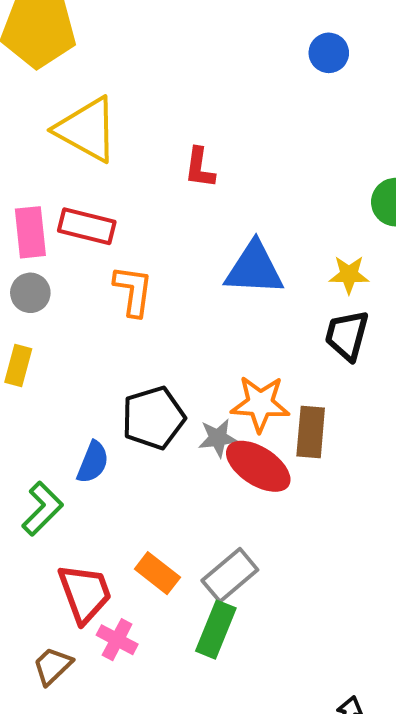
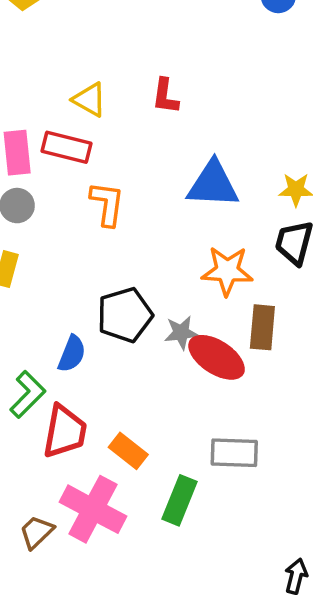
yellow triangle: (87, 129) -> (89, 100), moved, size x0.6
orange star: (260, 404) -> (227, 271), moved
gray rectangle: (230, 575) -> (234, 453), moved, turned 42
red trapezoid: (85, 593) -> (65, 431), moved, turned 30
pink cross: (117, 640) -> (93, 509), size x1.8

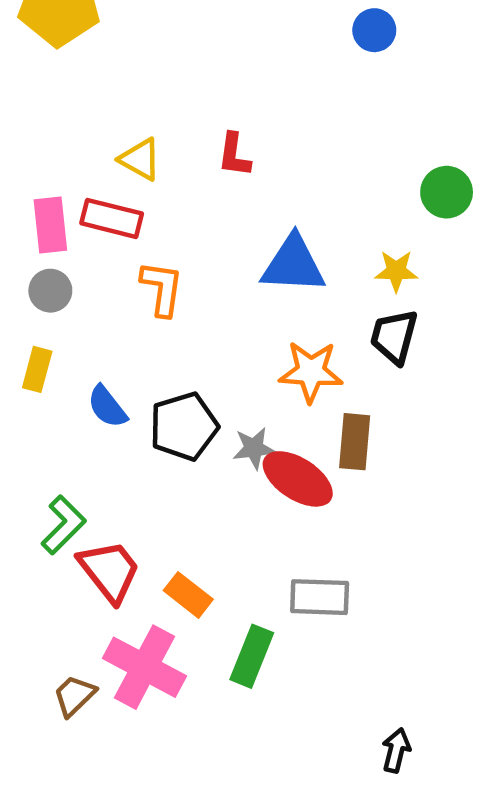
blue semicircle: (72, 354) -> (107, 407), moved, turned 120
red trapezoid: (65, 431) -> (109, 571), turned -48

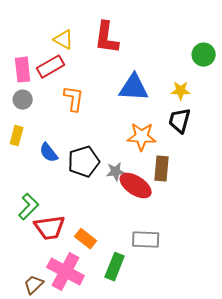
red L-shape: (234, 155) -> (107, 38), size x1.6
red rectangle: (112, 218) -> (51, 67), turned -44
red trapezoid: (109, 571) -> (50, 228), turned 120

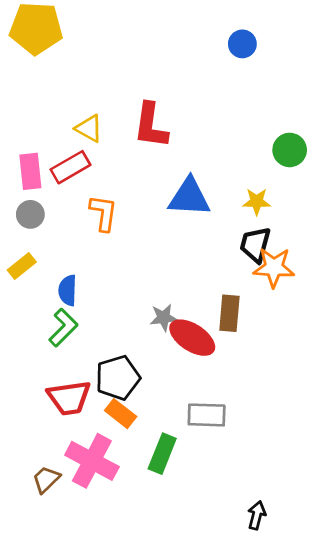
yellow rectangle: (17, 136) -> (22, 266), turned 36
orange star: (142, 137) -> (274, 267), moved
blue semicircle: (49, 153) -> (68, 290), turned 40
black pentagon: (84, 162) -> (118, 378), moved
green L-shape: (29, 207) -> (63, 328), moved

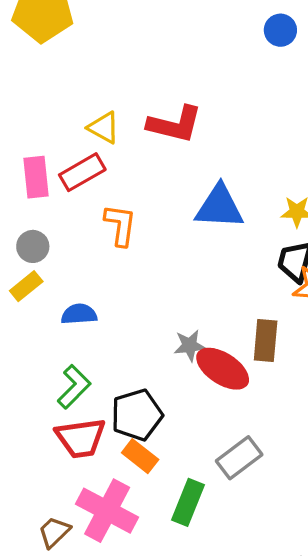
red L-shape: (151, 126) -> (175, 124), turned -84
gray circle: (30, 214) -> (33, 246), moved
blue semicircle: (68, 290) -> (79, 314), turned 84
green L-shape: (63, 328) -> (74, 387), moved
gray rectangle: (207, 415) -> (239, 458), turned -39

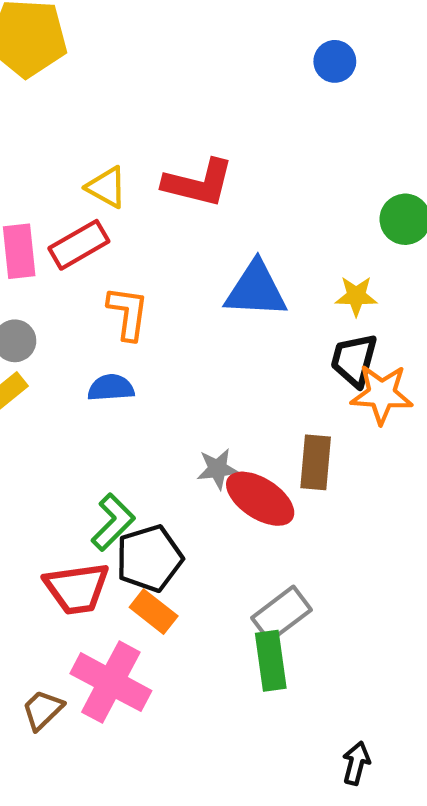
blue semicircle: (79, 314) -> (111, 388), moved
green L-shape: (74, 387) -> (113, 522), moved
green rectangle: (188, 502) -> (271, 661), moved, turned -30

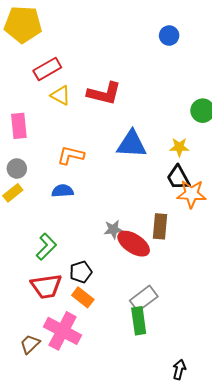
red rectangle: (79, 245) -> (47, 69), moved
orange L-shape: (128, 313) -> (71, 155), turned -84
black trapezoid: (354, 360) -> (178, 178), turned -44
green L-shape: (113, 522) -> (46, 247), moved
black pentagon: (149, 558) -> (81, 272), size x0.7

